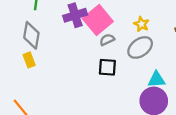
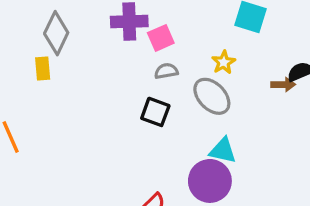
pink square: (98, 20) -> (161, 38), size x0.6
gray ellipse: (140, 47) -> (212, 96), turned 65

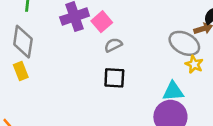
yellow star: (224, 62) -> (194, 64), moved
gray ellipse: (212, 96) -> (184, 43), moved

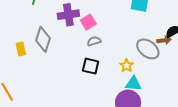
gray diamond: (23, 42) -> (43, 39), moved
yellow star: (194, 64) -> (127, 66), moved

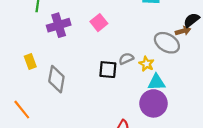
purple cross: (68, 15) -> (59, 25), moved
gray diamond: (43, 39) -> (56, 79), moved
gray semicircle: (94, 41) -> (126, 59), moved

